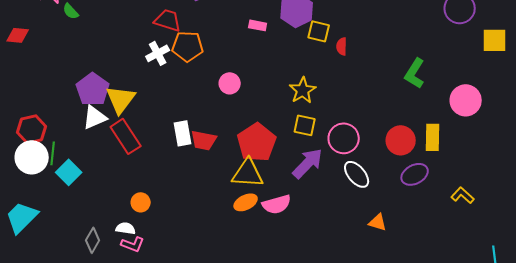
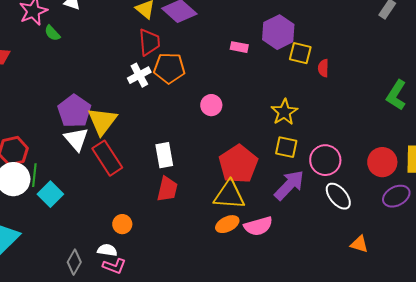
red trapezoid: (168, 20) -> (149, 42), turned 68
white triangle: (95, 117) -> (76, 139), turned -48
red trapezoid: (204, 140) -> (167, 189), moved, turned -88

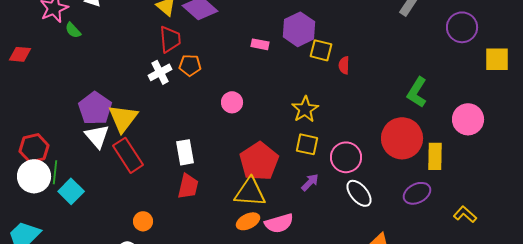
orange pentagon: (169, 68) -> (190, 65), size x0.7
red circle: (382, 162) -> (402, 138), moved, size x1.4
purple arrow: (289, 185) -> (310, 182), size x0.6

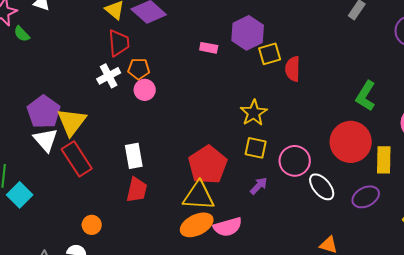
yellow square: (321, 50) -> (270, 54), turned -30
red semicircle: (344, 65) -> (293, 69), size x1.4
pink circle: (232, 102) -> (145, 90), moved
white ellipse: (359, 193) -> (322, 187), moved
orange ellipse: (248, 221) -> (197, 225), size x1.4

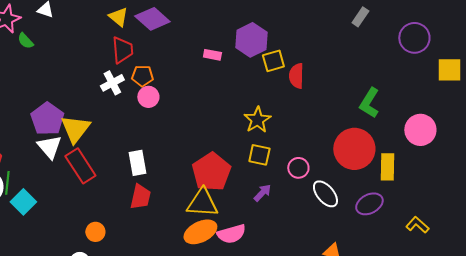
pink circle: (295, 161) -> (298, 168), size x0.7

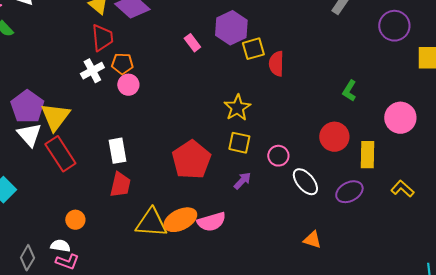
pink rectangle: (212, 55) -> (192, 43), turned 42
green L-shape: (369, 103) -> (349, 91), size x0.7
red circle: (354, 149) -> (334, 137), size x0.7
yellow triangle: (202, 203) -> (151, 223), moved
yellow L-shape: (417, 225) -> (402, 189), moved

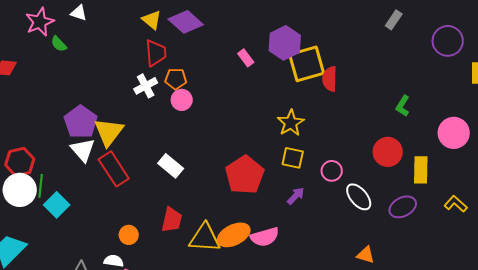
yellow square: (253, 49) -> (307, 64), size x1.6
white rectangle: (117, 151) -> (171, 166), turned -40
red trapezoid: (120, 185) -> (172, 220), moved

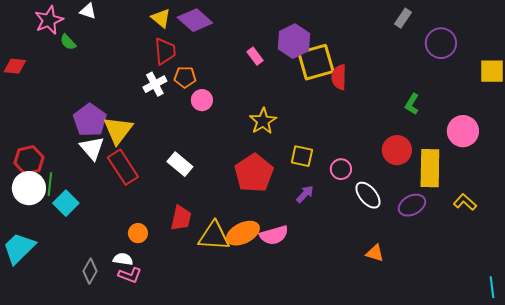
purple circle: (448, 41) -> (441, 43), moved
pink circle: (182, 100) -> (202, 100), moved
yellow star: (291, 123) -> (263, 121), moved
yellow rectangle: (421, 170) -> (430, 168), size x1.4

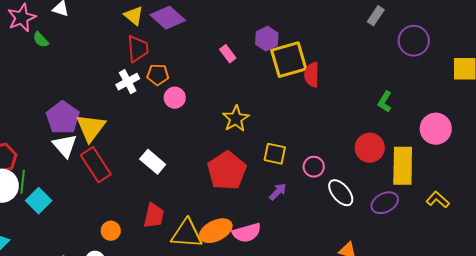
purple hexagon: (294, 41) -> (267, 39), size x0.7

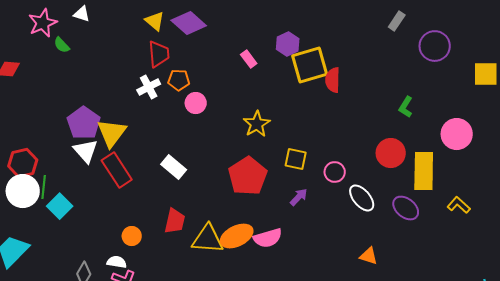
purple ellipse: (385, 203) -> (406, 208), turned 68

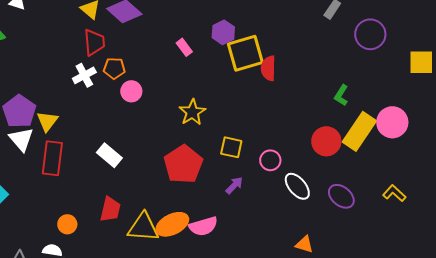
yellow triangle: (112, 133) -> (47, 121), size x0.7
red rectangle: (117, 170) -> (52, 158), turned 40
yellow rectangle: (424, 171) -> (359, 131), moved, turned 33

